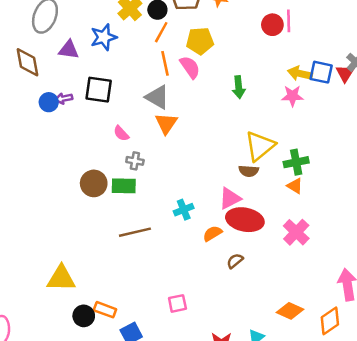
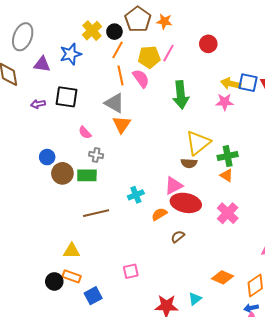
pink line: (289, 21) -> (168, 53), moved, turned 30
green arrow: (239, 87) -> (181, 95), size x1.5
blue circle: (49, 102) -> (47, 157), moved
yellow triangle: (61, 278) -> (72, 251), moved, size x0.7

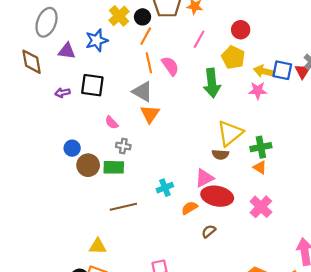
yellow pentagon: (149, 57) -> (233, 57), moved, turned 30

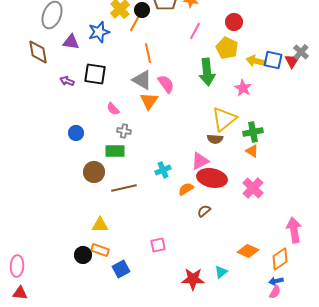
orange line: (146, 36) -> (135, 23), moved
pink semicircle: (170, 66) -> (166, 84), moved
pink star: (258, 91) -> (243, 88), moved, turned 30
purple arrow: (63, 93) -> (67, 81), turned 32
brown circle: (88, 165) -> (94, 172), moved

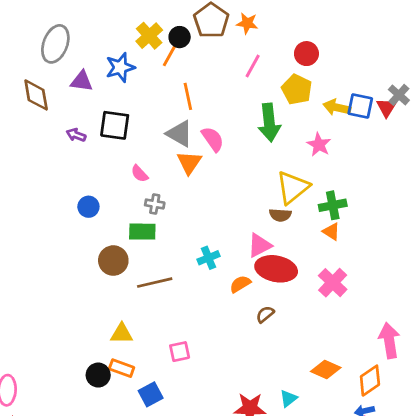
pink square: (158, 245) -> (180, 352), moved

